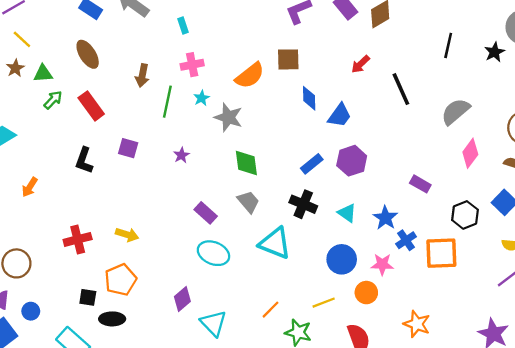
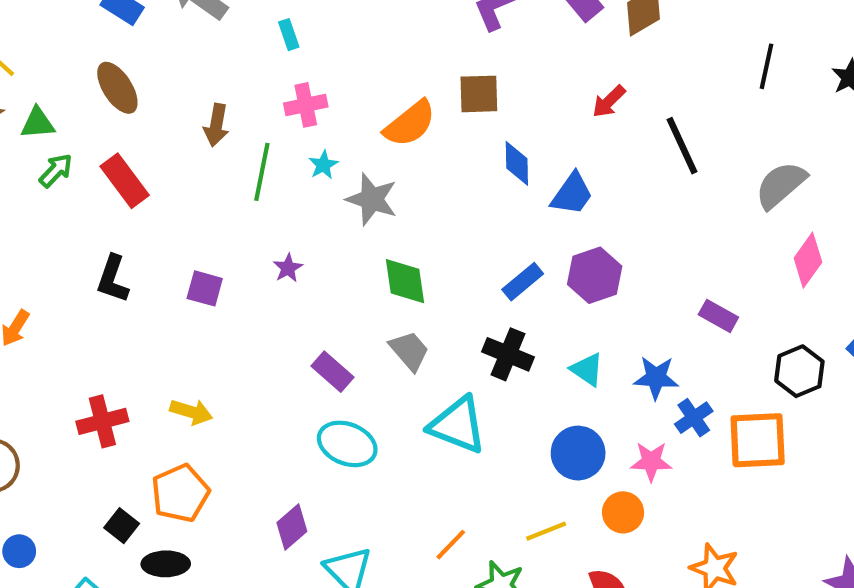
purple square: (128, 148) -> (205, 288), moved
blue star: (385, 218) -> (656, 378), turned -30
black square: (88, 297) -> (122, 526), turned 30

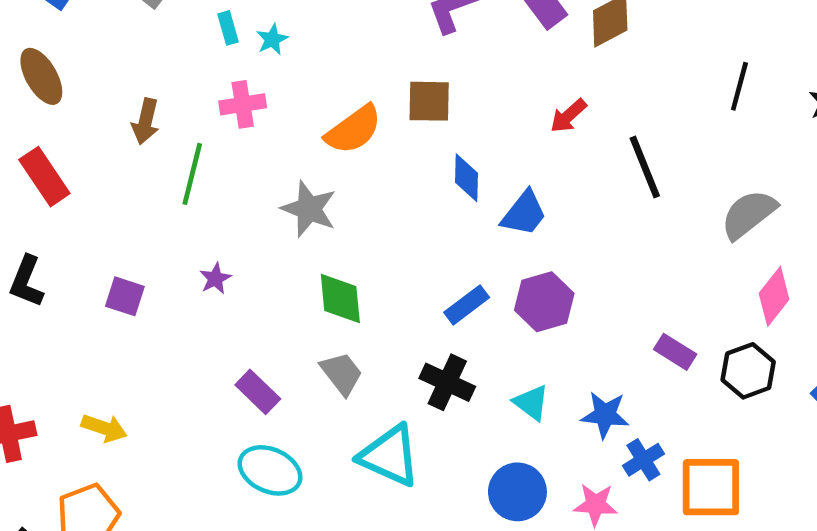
cyan star: (323, 165) -> (272, 39), moved
black hexagon: (799, 371) -> (748, 371), moved

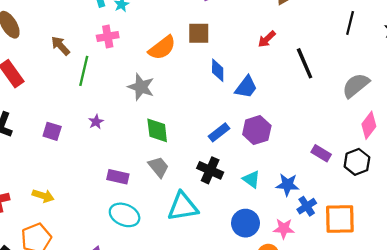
brown arrow: (146, 121) -> (60, 46), turned 125
purple rectangle: (258, 392) -> (118, 177), turned -30
cyan triangle: (390, 456) -> (183, 207), turned -32

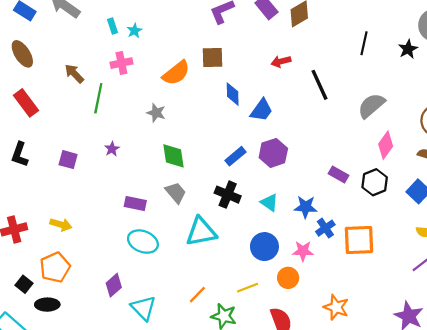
red arrow: (267, 39) -> (281, 61), turned 30
gray star: (141, 87) -> (156, 113), size x0.7

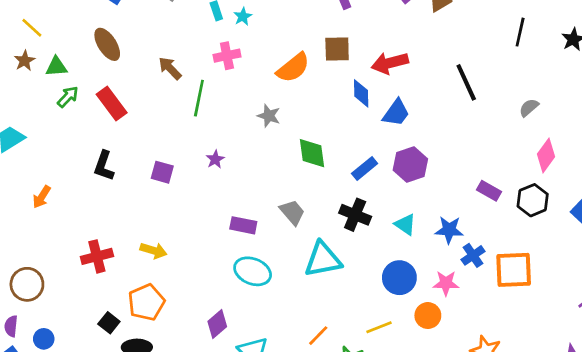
red arrow: (281, 61) -> (390, 63), moved, size x1.5
gray semicircle: (371, 106) -> (529, 108), size x0.6
green diamond: (173, 156) -> (312, 153), moved

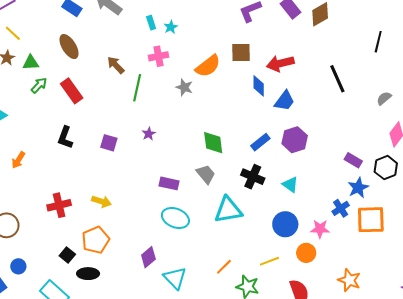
gray star: (269, 116) -> (184, 87), moved
green diamond: (312, 153) -> (213, 143), moved
blue star: (449, 230) -> (358, 188), moved, turned -30

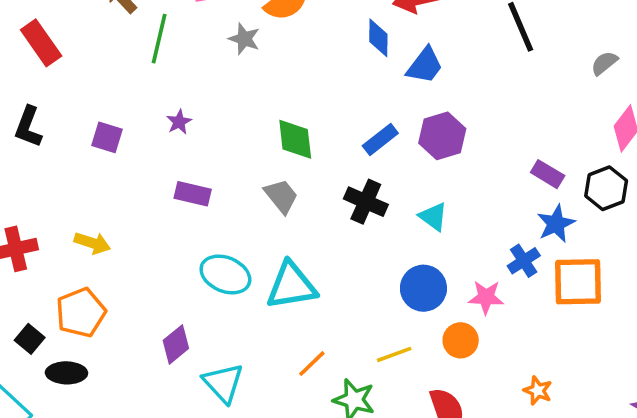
purple rectangle: (169, 183) -> (193, 194), moved
cyan triangle: (228, 210) -> (291, 286), moved
orange star: (349, 280) -> (538, 391), size x0.7

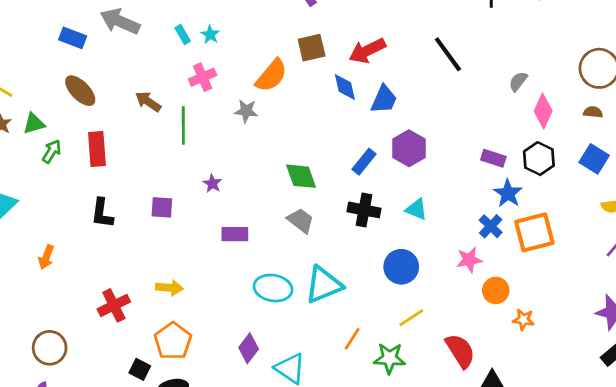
red rectangle: (41, 43) -> (97, 149), turned 44
gray semicircle: (604, 63) -> (518, 81), moved
blue circle: (423, 288) -> (401, 267), moved
orange circle: (461, 340) -> (496, 290), moved

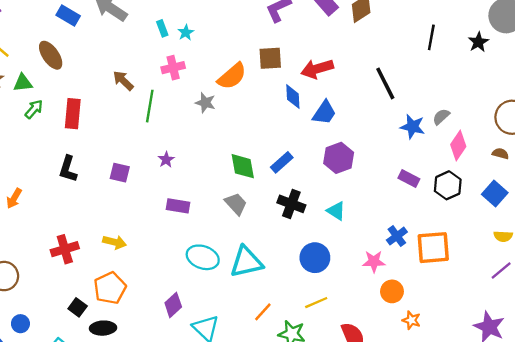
brown ellipse: (80, 91) -> (51, 55), moved
blue rectangle: (364, 162) -> (282, 162), moved
blue star: (508, 193) -> (413, 127), moved, turned -30

